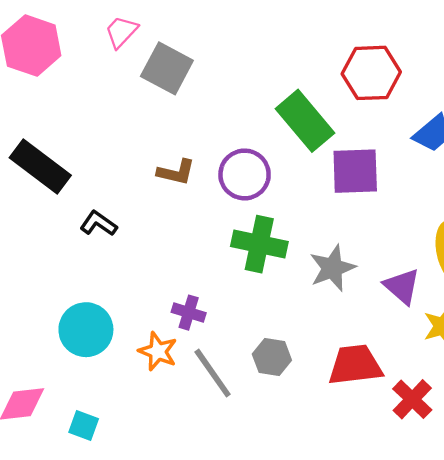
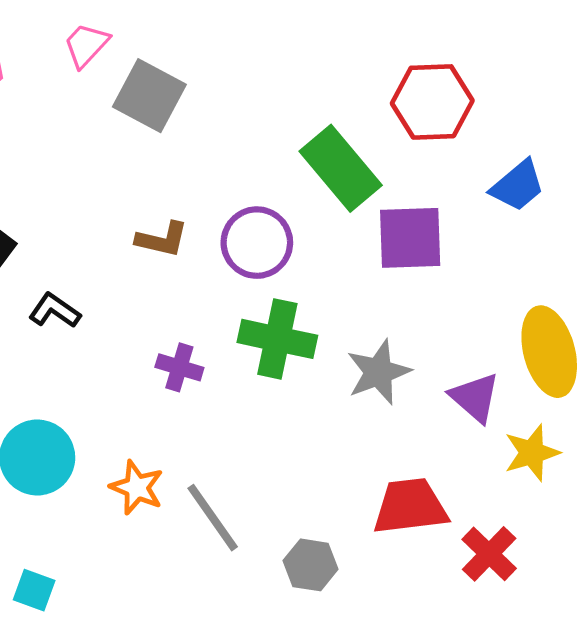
purple cross: (189, 313) -> (179, 367), moved
gray hexagon: (272, 357) -> (311, 565), moved

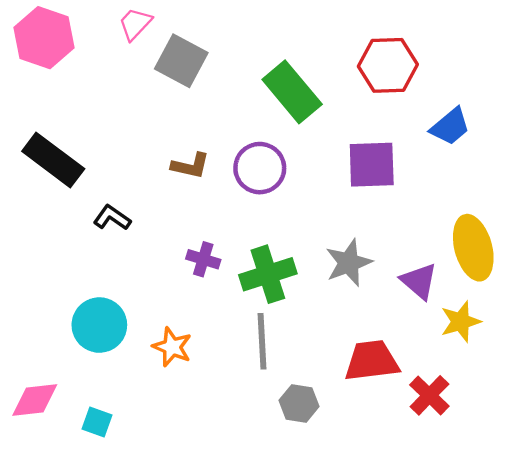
green rectangle: (341, 168) -> (292, 92), moved
green cross: (277, 339) -> (268, 274), moved, turned -30
gray line: (213, 518) -> (262, 341), moved, turned 32

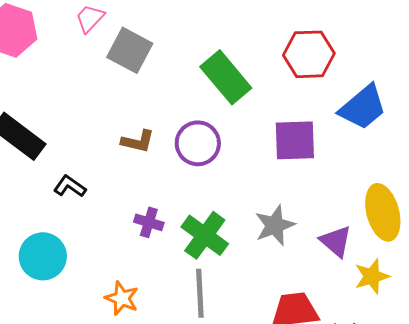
blue trapezoid: (450, 127) -> (363, 107), size x1.4
green cross: (268, 274) -> (205, 235), turned -36
cyan circle: (99, 325) -> (43, 256), moved

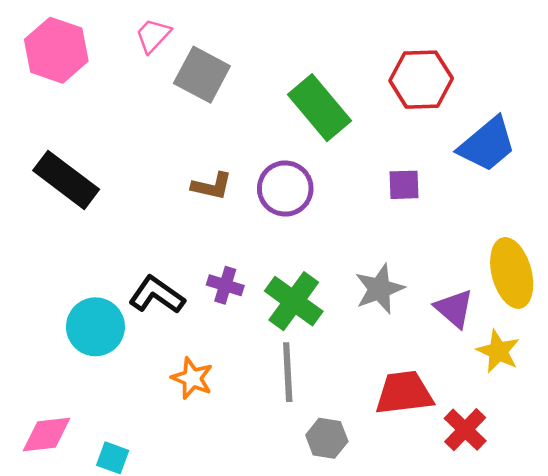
purple square: (295, 140) -> (404, 185), size x0.6
black L-shape: (70, 186) -> (157, 295), moved, size x1.4
yellow star: (372, 276) -> (498, 351), turned -30

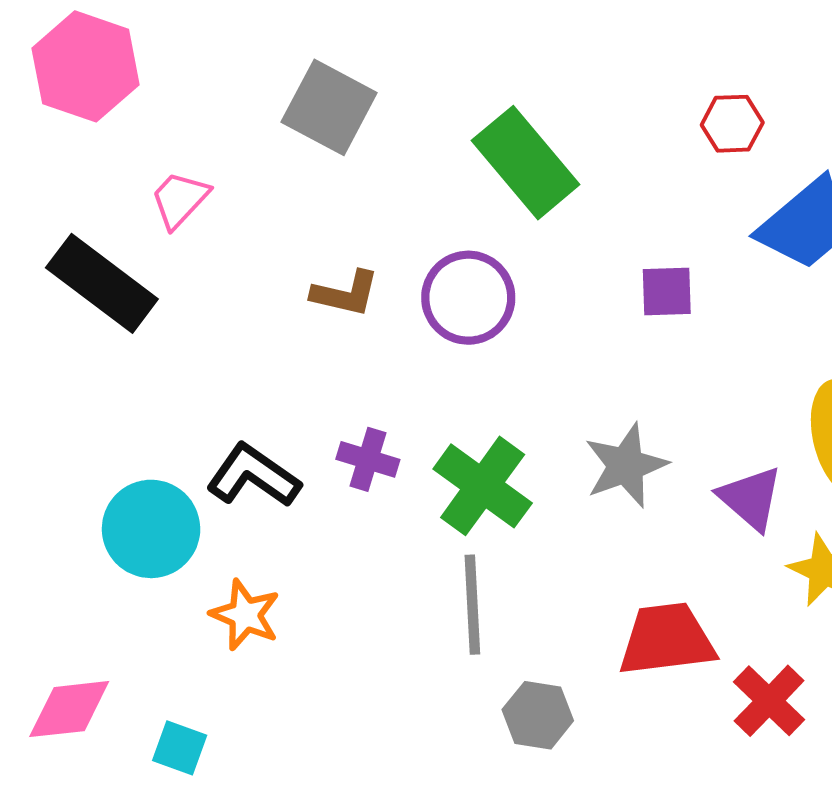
pink trapezoid: (153, 35) -> (180, 199), moved
red hexagon: (421, 80) -> (732, 124), moved, size x0.6
orange star: (192, 378) -> (245, 615), moved

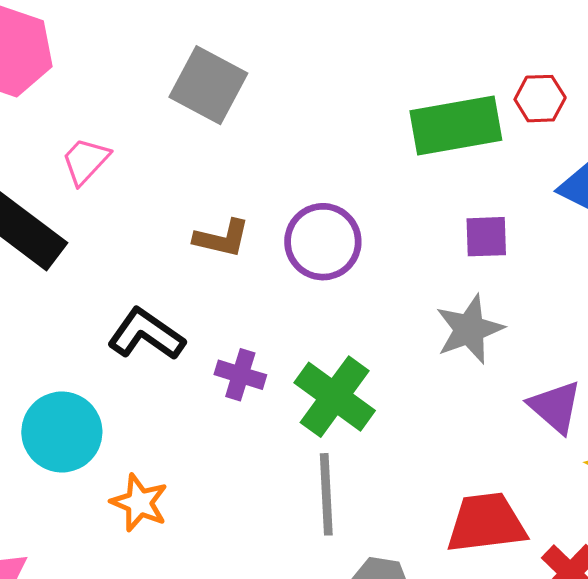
green rectangle: (526, 163) -> (456, 126), moved, turned -60
gray star: (626, 465) -> (469, 329), moved
black L-shape: (253, 476) -> (146, 334), moved

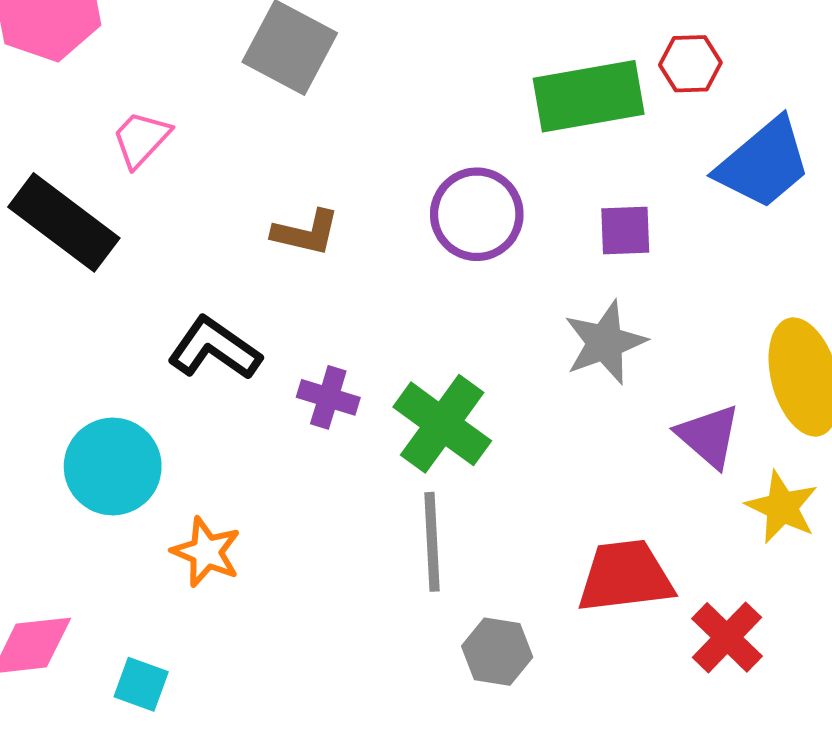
purple circle: (323, 242) -> (477, 214), moved

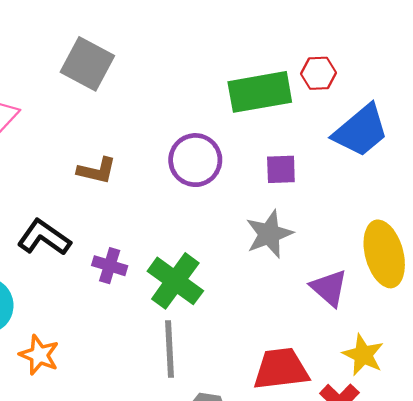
yellow star: (782, 507) -> (363, 355), moved

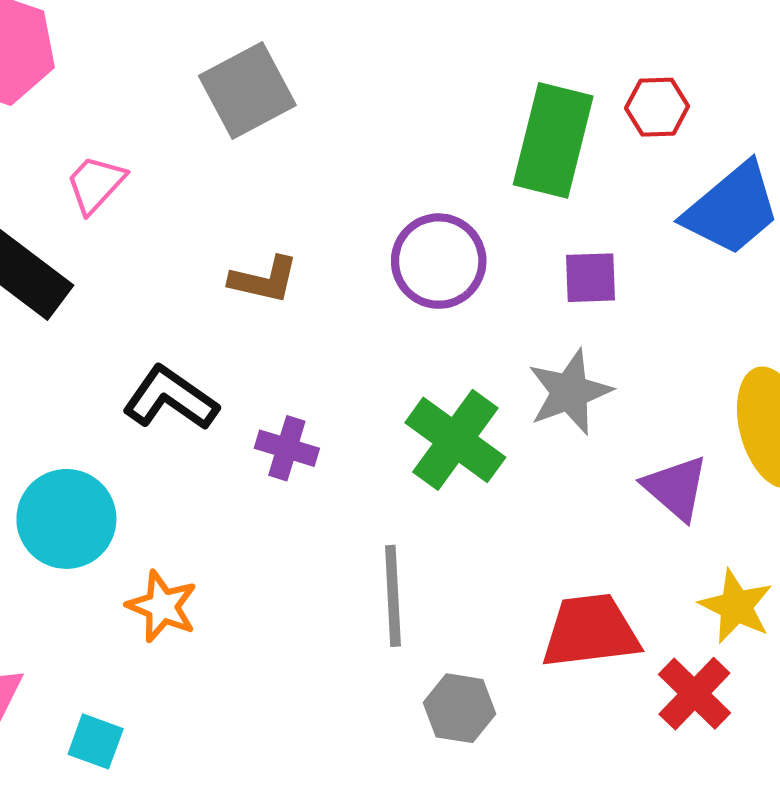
gray square: (87, 64) -> (247, 91), turned 34
green rectangle: (260, 92) -> (553, 140), turned -66
green cross: (175, 281) -> (455, 440), moved

